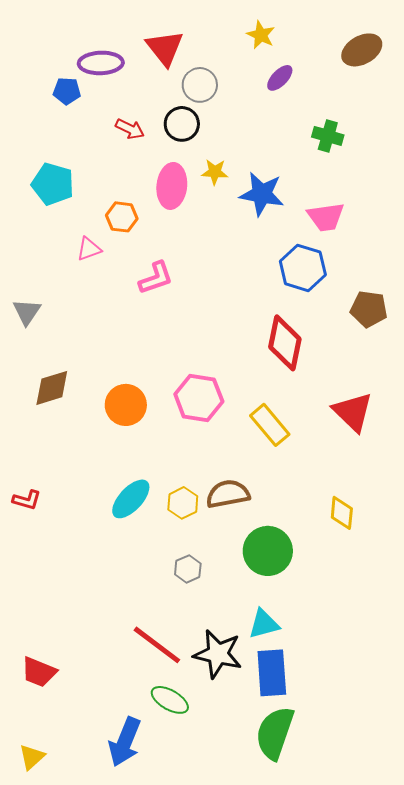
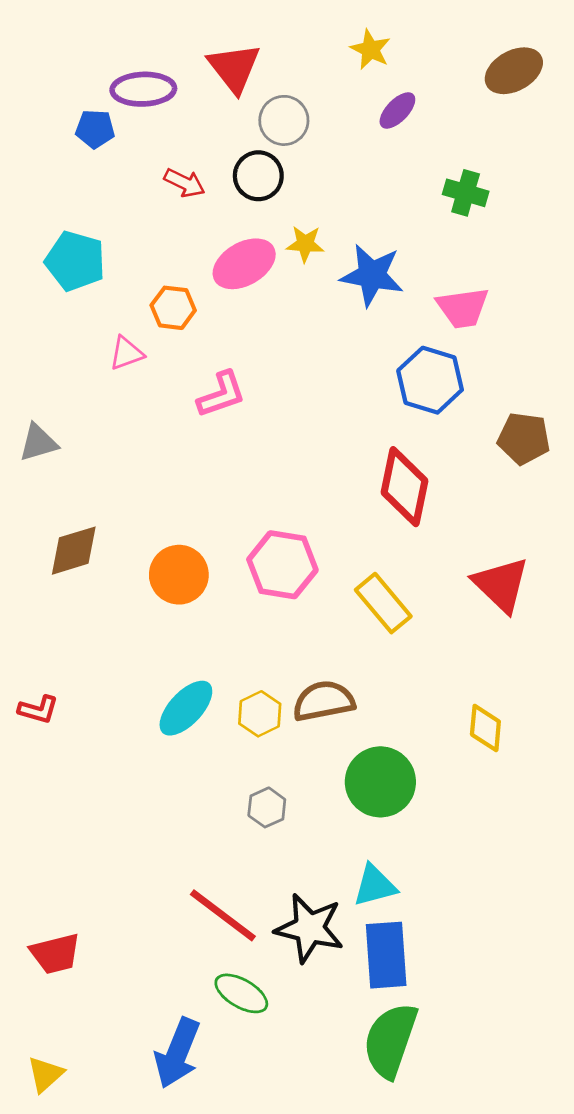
pink ellipse: (172, 186) -> (244, 264), turned 54
gray triangle: (27, 312) -> (38, 443), turned 40
red trapezoid: (39, 672) -> (55, 954), turned -36

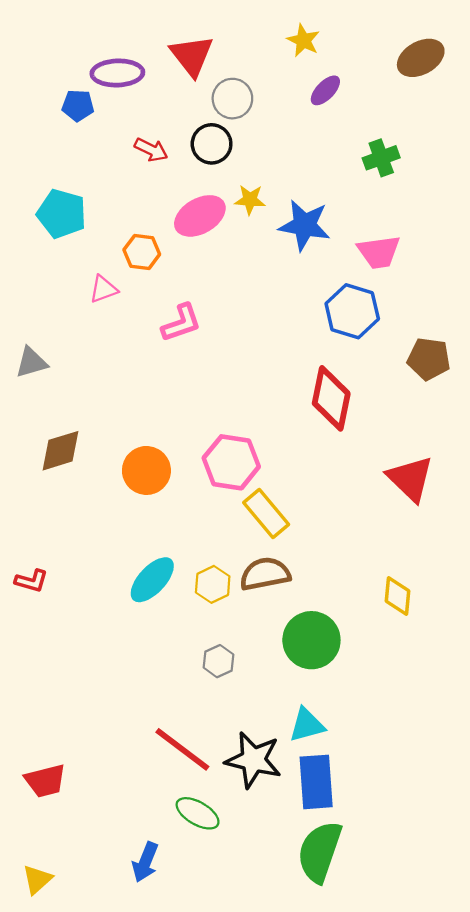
green cross: (466, 193) -> (381, 158), turned -36
yellow rectangle: (383, 603) -> (266, 513), moved
blue arrow: (177, 1053) -> (145, 862), size x0.7

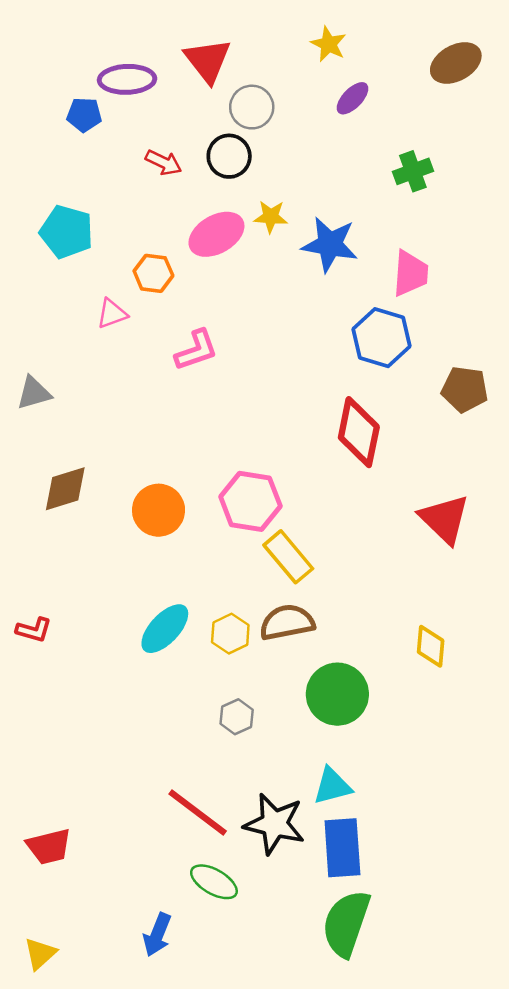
pink trapezoid: (379, 252) -> (410, 273), turned -78

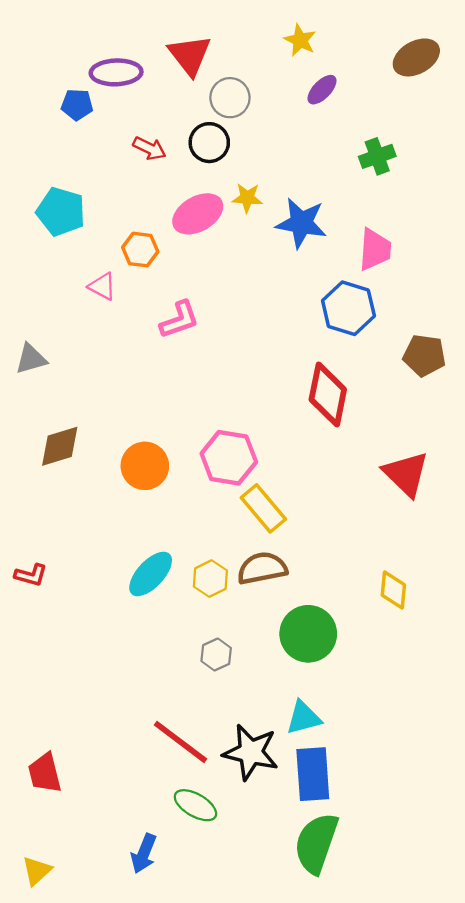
pink triangle: (112, 314) -> (102, 286), turned 48
red trapezoid: (49, 847) -> (45, 773), turned 90

